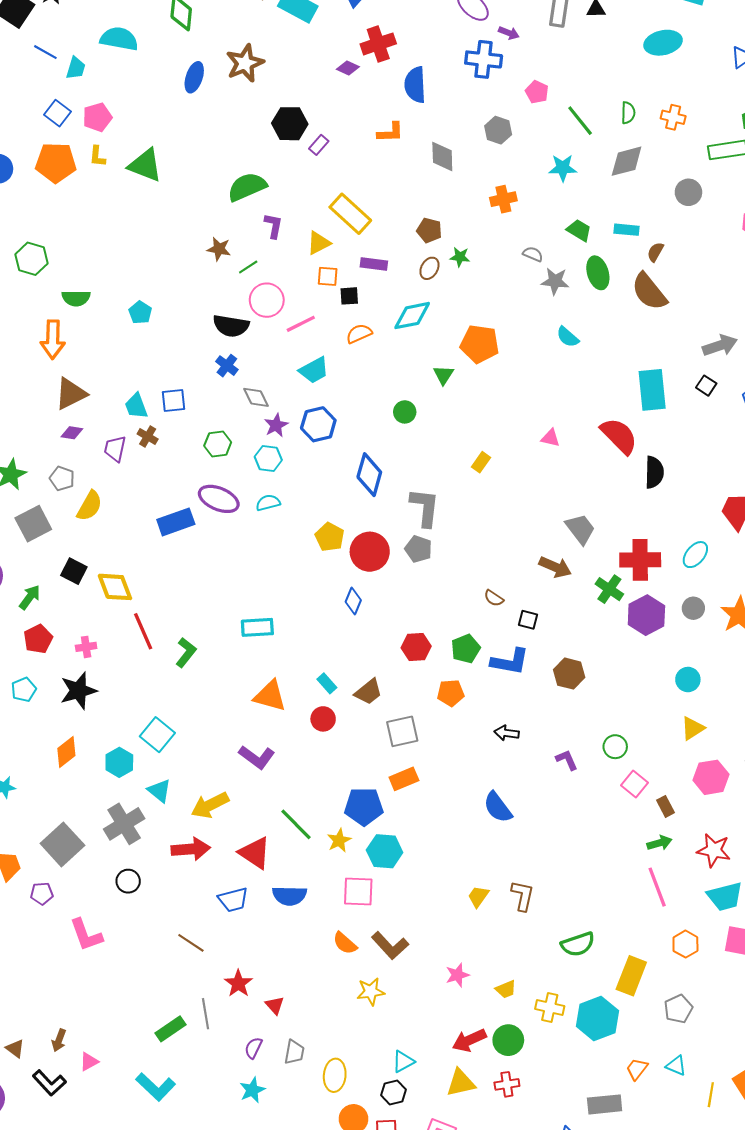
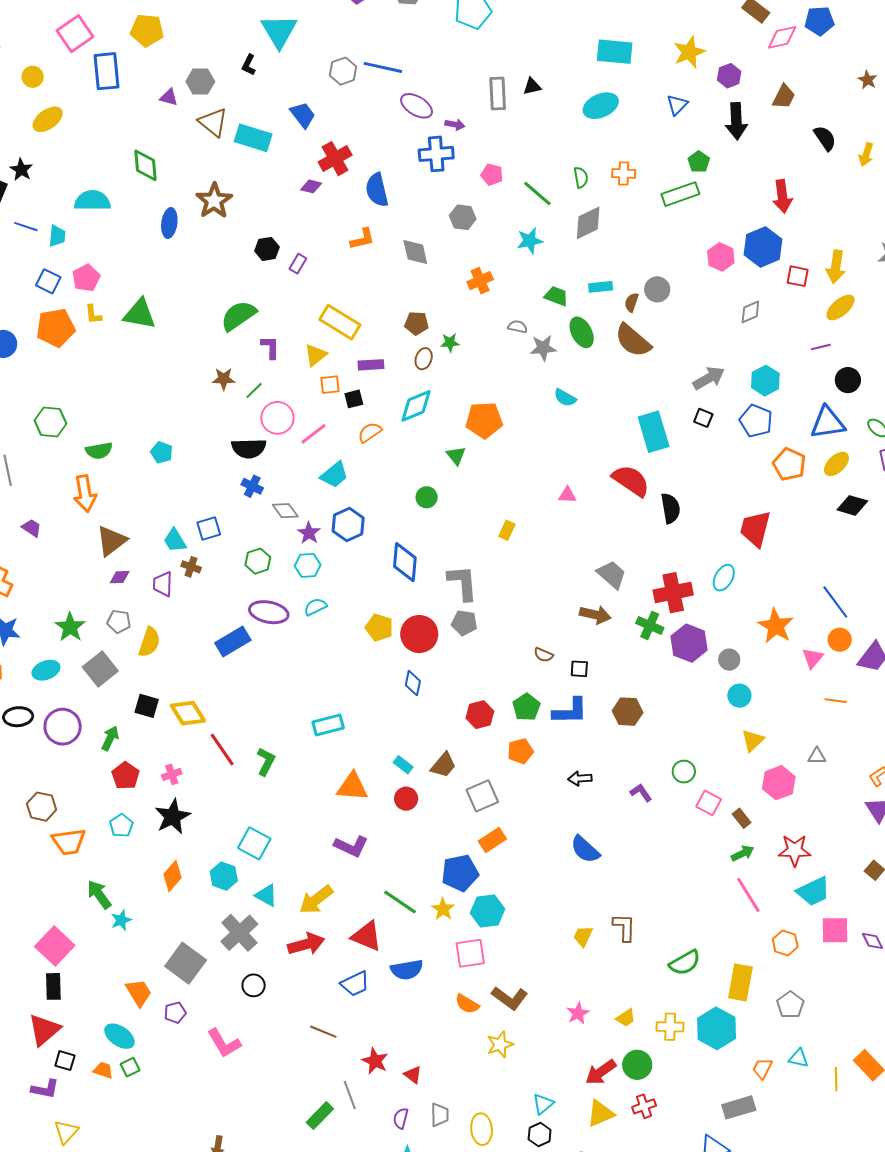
black hexagon: (290, 124) -> (267, 249), size x0.7
gray circle: (688, 192) -> (657, 289), moved
gray circle: (693, 608) -> (729, 660), moved

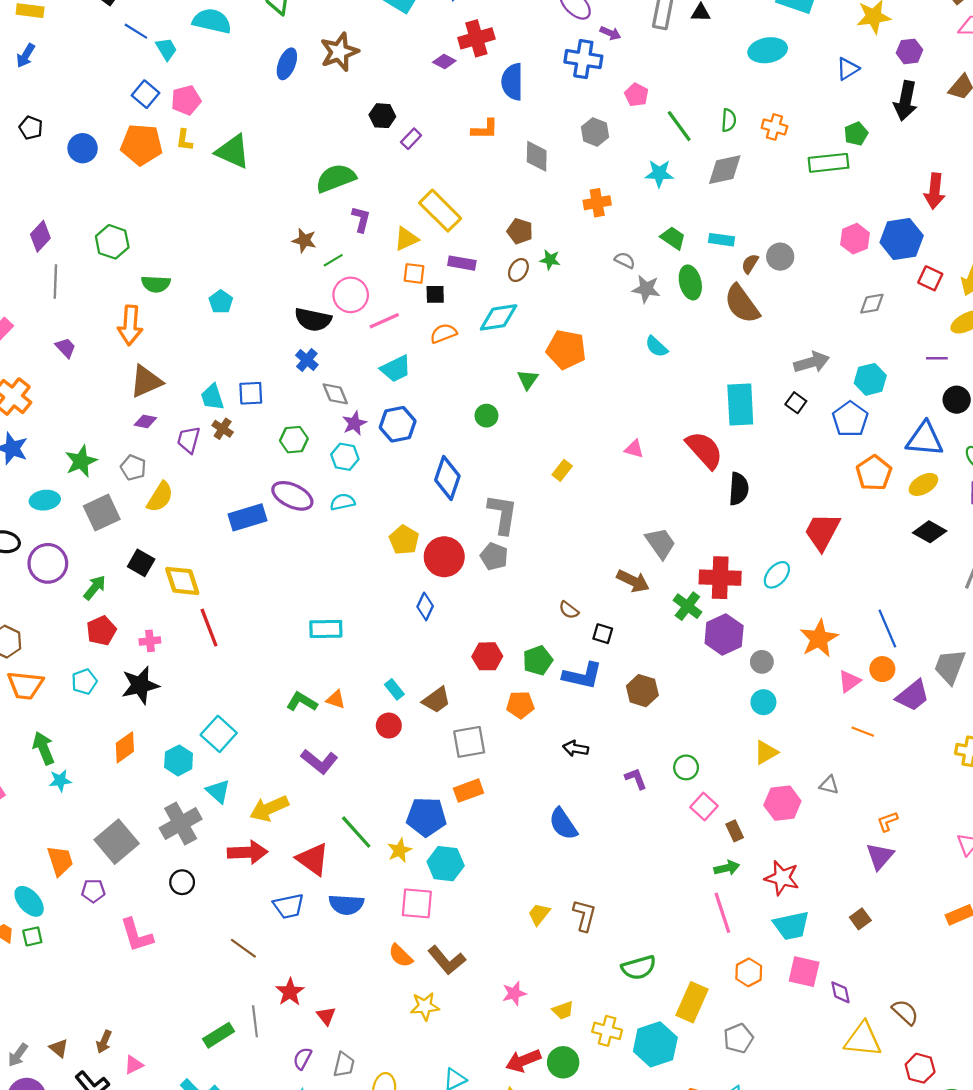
cyan trapezoid: (57, 236) -> (166, 49), turned -50
green L-shape: (266, 761) -> (302, 702), moved, turned -100
orange triangle: (352, 787) -> (336, 699), size x0.6

